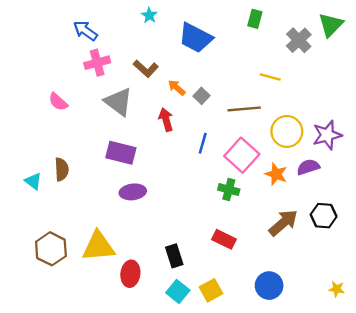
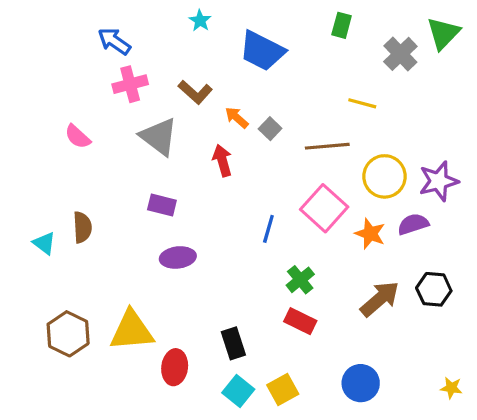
blue line: (203, 143) -> (268, 229), moved
purple rectangle: (121, 153) -> (162, 205), size x0.7
green cross: (229, 190) -> (300, 280), moved, turned 36

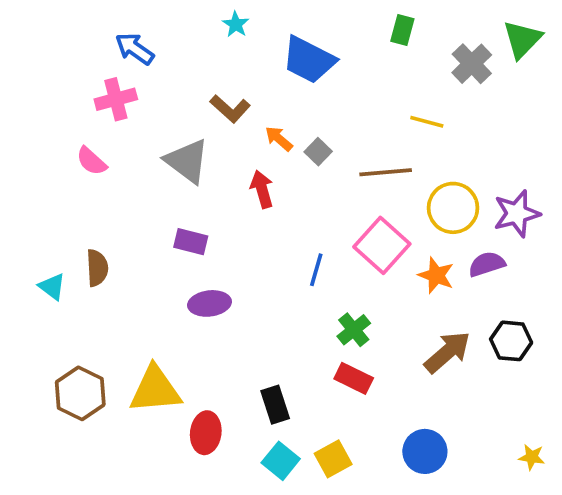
pink cross: (130, 84) -> (116, 99), moved

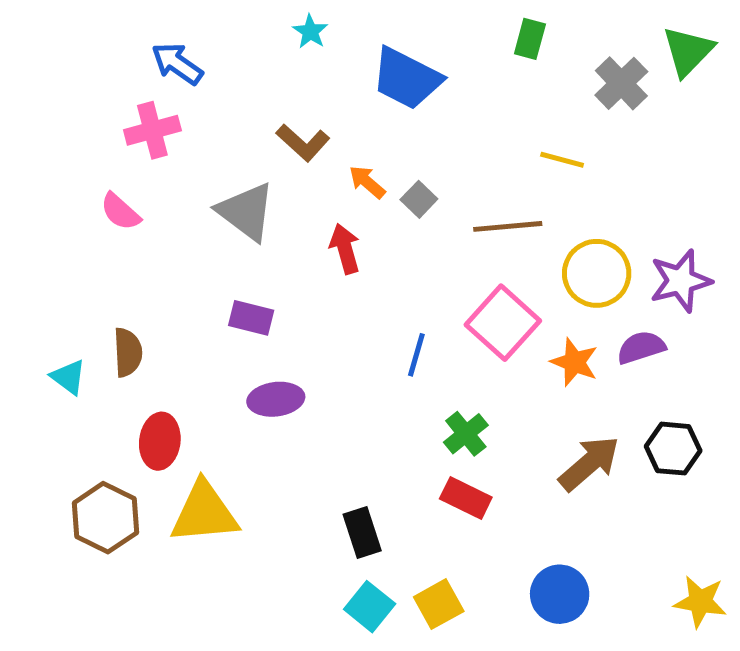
red ellipse: (206, 433) -> (160, 441), moved
yellow star: (532, 457) -> (700, 602), size x1.5

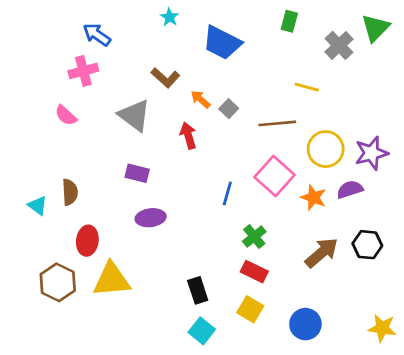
yellow square: (439, 604) -> (250, 309), moved, turned -30

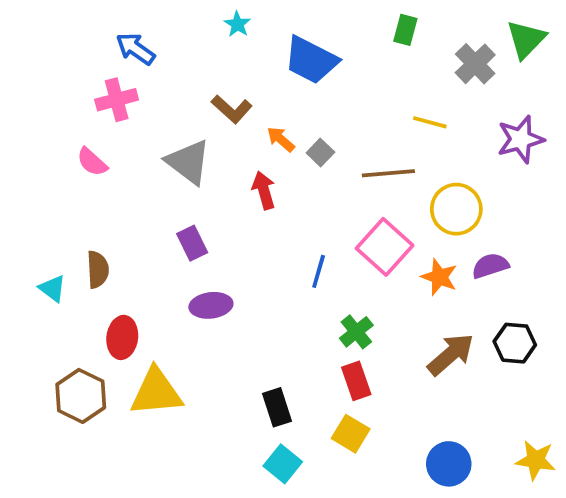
purple star: (371, 153) -> (520, 139), moved
purple rectangle: (137, 173) -> (192, 243), turned 50
red rectangle: (254, 272) -> (356, 381), turned 45
blue circle: (305, 324) -> (449, 464), moved

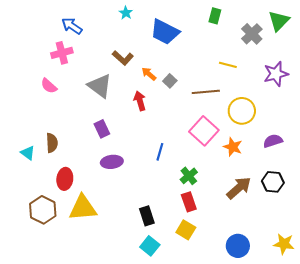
purple semicircle: (490, 266) -> (273, 141), moved
blue line: (319, 271) -> (160, 152), moved

